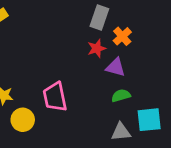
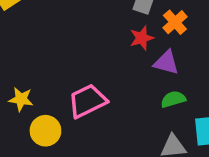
pink trapezoid: (55, 97) -> (87, 101), turned 76

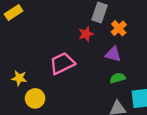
red star: (142, 38) -> (86, 34), moved
pink trapezoid: (87, 101) -> (62, 63), moved

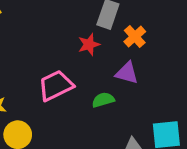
green semicircle: (118, 78) -> (103, 100), moved

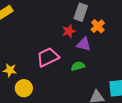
purple triangle: (127, 73) -> (84, 44), moved

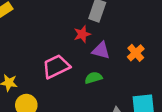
orange cross: (98, 26) -> (136, 53), moved

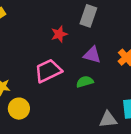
red star: (82, 34) -> (59, 34), moved

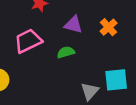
gray triangle: (108, 120) -> (90, 91), turned -42

